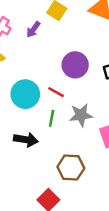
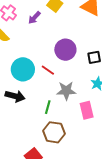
green line: (52, 118) -> (48, 107), moved
black arrow: (26, 140) -> (15, 96), moved

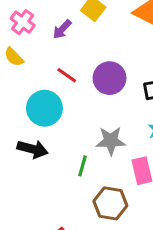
red line: (48, 70) -> (67, 75), moved
brown hexagon: (54, 132) -> (110, 203), moved

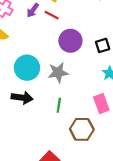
red line: (67, 75) -> (52, 15), moved
gray star: (111, 141) -> (58, 73), moved

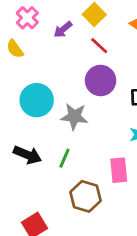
red line: (52, 15) -> (99, 46), moved
black arrow: (22, 98) -> (27, 155), moved

